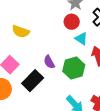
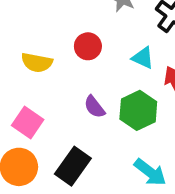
red circle: (72, 22) -> (88, 46), moved
black rectangle: (33, 81) -> (73, 166), moved

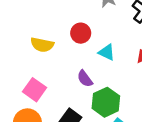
cyan triangle: (143, 58) -> (107, 52), moved
green hexagon: (138, 110) -> (106, 102), moved

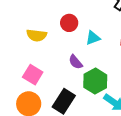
cyan triangle: (107, 52) -> (93, 38), turned -42

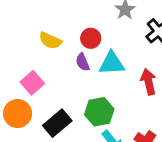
cyan triangle: (93, 38) -> (112, 63), size x1.5
purple semicircle: (76, 62) -> (83, 62), moved

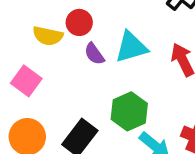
red circle: (91, 38) -> (79, 22), moved
pink square: (32, 83) -> (26, 81), moved

